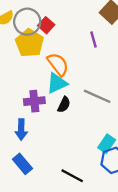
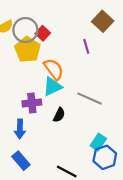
black semicircle: (64, 105) -> (59, 115), moved

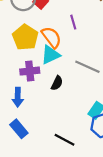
purple line: (86, 46) -> (73, 22), moved
yellow pentagon: (28, 50) -> (25, 37), moved

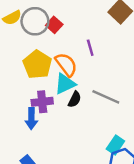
black semicircle: (57, 83) -> (75, 99), moved
blue arrow: (18, 97) -> (31, 119), moved

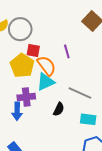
red square: (54, 25) -> (33, 50), moved, turned -32
black semicircle: (75, 99) -> (59, 109), moved
cyan rectangle: (115, 145) -> (88, 119), moved, turned 63

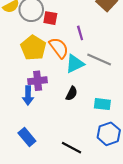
red square: (33, 50) -> (50, 18), moved
cyan triangle: (46, 82) -> (75, 64), moved
gray line: (80, 93) -> (99, 59), moved

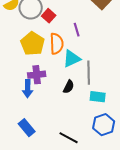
red square: (50, 18) -> (49, 16), turned 32
orange semicircle: (59, 48) -> (57, 44), turned 35
gray line: (99, 59) -> (89, 73), moved, turned 65

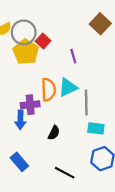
yellow pentagon: (33, 44) -> (26, 52), moved
orange semicircle: (57, 44) -> (48, 90), moved
black semicircle: (69, 87) -> (54, 133), moved

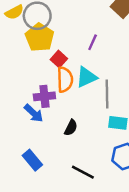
red square: (43, 41) -> (59, 59), moved
purple line: (73, 56) -> (93, 42), turned 40
blue arrow: (20, 120) -> (34, 113), turned -48

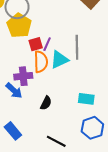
purple line: (93, 42) -> (47, 44), moved
red square: (59, 59) -> (36, 44), turned 32
gray line: (107, 94) -> (77, 47), moved

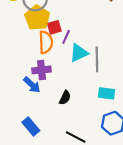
red square: (36, 44) -> (54, 27), moved
gray line: (77, 47) -> (97, 59), moved
orange semicircle: (41, 62) -> (46, 42), moved

